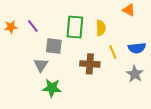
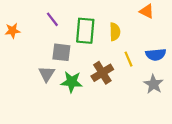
purple line: (33, 26) -> (52, 19), moved
brown cross: (90, 64) -> (102, 73), turned -36
green star: (52, 88) -> (72, 82), moved

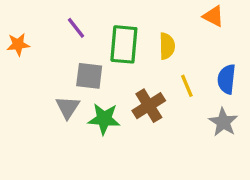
blue semicircle: (156, 55) -> (227, 79), turned 102

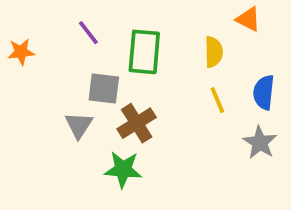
yellow semicircle: (167, 46) -> (214, 52), moved
brown cross: (149, 106) -> (137, 123), moved
green star: (104, 119) -> (123, 169), moved

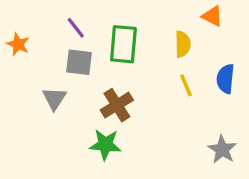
orange star: (21, 52) -> (18, 44), turned 30
gray square: (104, 89) -> (79, 62), moved
gray triangle: (79, 125) -> (54, 98), moved
gray star: (260, 142) -> (222, 149), moved

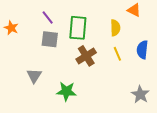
gray triangle: (54, 98) -> (34, 76), moved
brown cross: (117, 105) -> (86, 56), moved

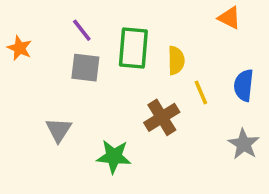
yellow semicircle: (115, 28) -> (176, 60), moved
brown cross: (86, 56) -> (162, 117), moved
gray star: (140, 94) -> (244, 144), moved

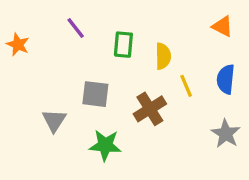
orange triangle: (229, 18) -> (222, 26), moved
green rectangle: (133, 48) -> (123, 45), size x0.7
gray square: (85, 68) -> (95, 94), moved

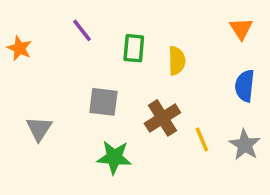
orange triangle: (222, 26) -> (241, 29), turned 30
yellow line: (186, 86) -> (202, 139), moved
gray triangle: (54, 120) -> (39, 129), moved

